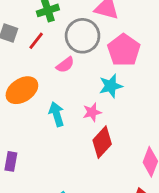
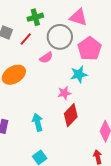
cyan arrow: (57, 114) -> (38, 122), moved

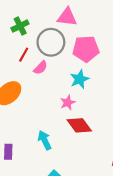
red line: (26, 39) -> (24, 55), moved
pink pentagon: (90, 49) -> (86, 49), turned -30
red diamond: (71, 115) -> (79, 125), turned -70

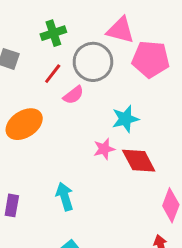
pink pentagon: (86, 49) -> (151, 59), moved
red diamond: (79, 125) -> (139, 161), moved

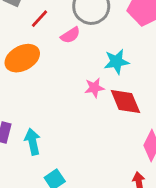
red line: (53, 74) -> (39, 19), moved
cyan arrow: (65, 197) -> (33, 142), moved

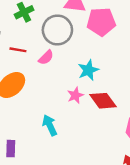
red line: (39, 19) -> (18, 50), turned 70
cyan arrow: (33, 142) -> (50, 125), moved

